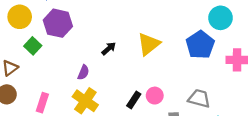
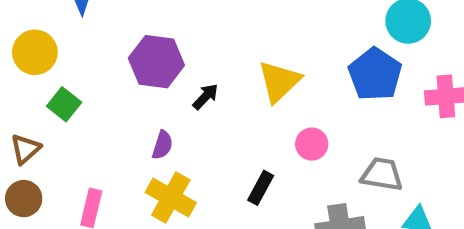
purple hexagon: (58, 23) -> (156, 62), moved
pink circle: (155, 96) -> (312, 144), moved

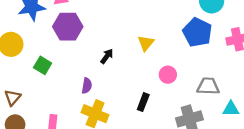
purple hexagon: (156, 62) -> (68, 27), moved
yellow triangle: (279, 81) -> (146, 43), size x0.7
green square: (64, 104) -> (43, 65), moved

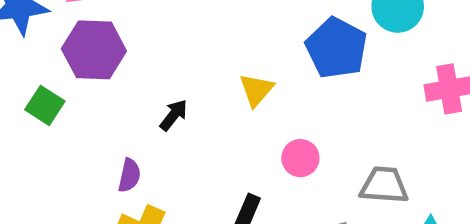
blue pentagon: (197, 32) -> (337, 48), moved
green square: (43, 65) -> (45, 105), moved

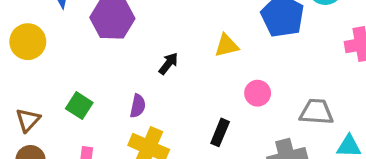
yellow triangle: (256, 90) -> (226, 45), turned 36
green square: (45, 105) -> (79, 106), moved

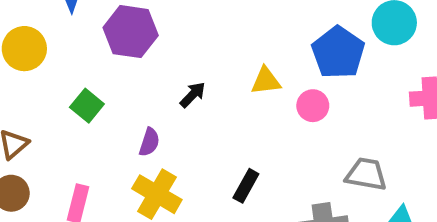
pink circle: (258, 93) -> (313, 106), moved
green square: (79, 106) -> (87, 106), moved

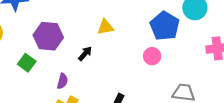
purple hexagon: (131, 32) -> (48, 36), moved
yellow triangle: (266, 81) -> (105, 27), moved

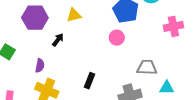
purple hexagon: (48, 36) -> (35, 18), moved

